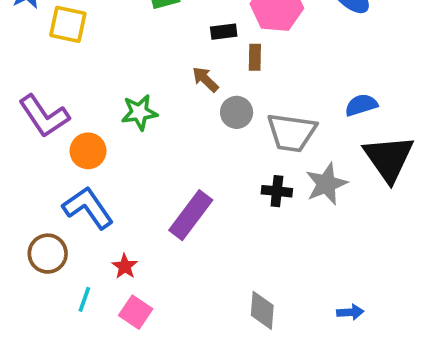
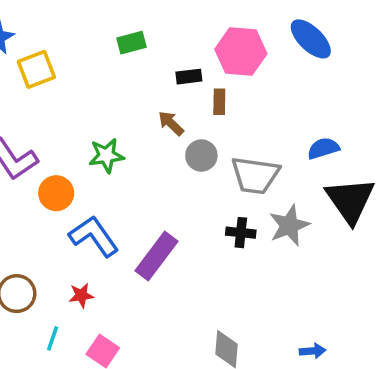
yellow square: (68, 24) -> (36, 69), turned -33
blue L-shape: (88, 208) -> (94, 236), moved
red star: (125, 266) -> (81, 295), moved, turned 30

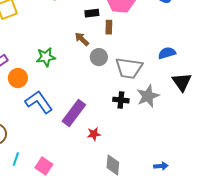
black triangle: (350, 200) -> (182, 82), size x0.7
red star: (81, 295) -> (94, 134), moved

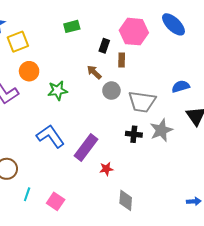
black rectangle: (92, 13) -> (104, 46), turned -64
orange circle: (18, 78) -> (29, 71), moved
blue arrow: (161, 166) -> (194, 201), moved

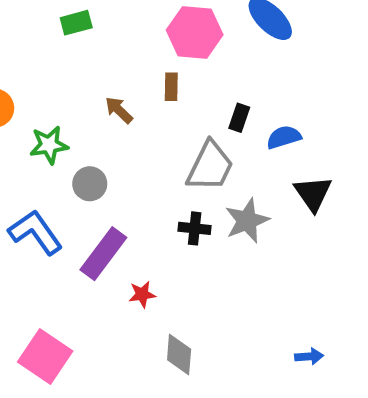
black rectangle: (104, 46) -> (239, 118), moved
gray circle: (111, 91) -> (90, 184), moved
gray trapezoid: (142, 102) -> (210, 166), turned -72
pink square: (56, 201) -> (45, 356), size x1.5

